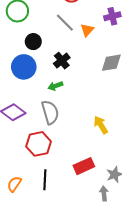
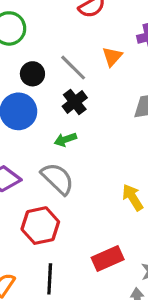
gray line: (65, 23) -> (73, 68), moved
gray semicircle: (50, 112) -> (58, 179), turned -30

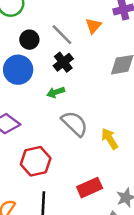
gray semicircle: (58, 179) -> (75, 124), moved

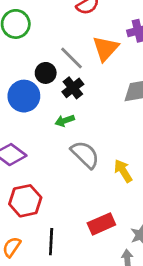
orange triangle: (93, 26) -> (105, 48), size x1.5
black circle: (29, 40) -> (46, 73), moved
red hexagon: (36, 161) -> (25, 201), moved

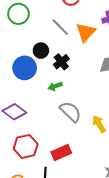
gray line: (71, 58) -> (60, 27), moved
red rectangle: (101, 224) -> (61, 153), moved

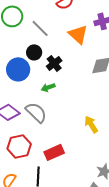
gray line: (60, 27) -> (40, 28), moved
orange triangle: (86, 32) -> (78, 34), turned -30
gray semicircle: (70, 112) -> (36, 112), moved

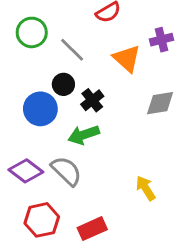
green arrow: (48, 87) -> (84, 135), size x1.5

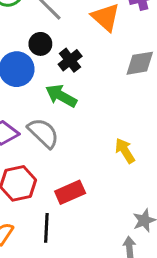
green arrow: (84, 135) -> (61, 96), turned 48

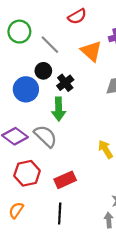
green arrow: (61, 96) -> (59, 109), turned -120
black line: (46, 228) -> (60, 214), moved

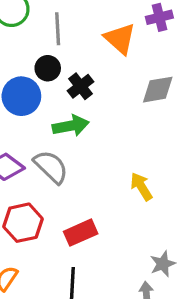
gray line: (50, 45) -> (58, 29), turned 42
green arrow: (59, 109) -> (71, 126), turned -100

